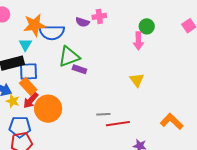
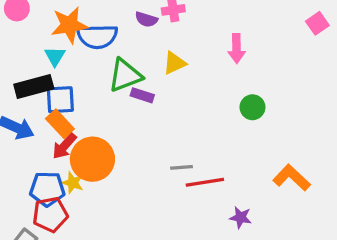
green circle: (147, 26) -> (252, 107), moved
yellow triangle: (137, 80) -> (174, 63), moved, turned 42
yellow star: (13, 101) -> (73, 183), moved

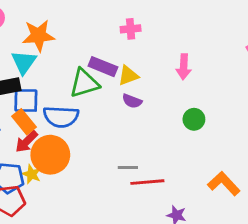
purple semicircle: (146, 19) -> (132, 101), moved
blue semicircle: (97, 36) -> (61, 117), moved
cyan triangle: (55, 56) -> (24, 62), size x1.4
purple rectangle: (142, 95) -> (103, 67), moved, size x1.4

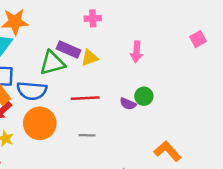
purple semicircle: (132, 101) -> (128, 104), moved
orange circle: (50, 155) -> (40, 123), moved
red line: (147, 182) -> (85, 98), moved

